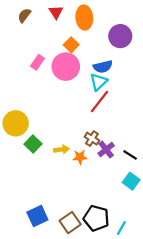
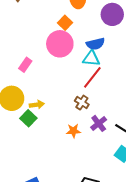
pink rectangle: (37, 62) -> (25, 65), moved
cyan triangle: (98, 82) -> (91, 58), turned 48
brown cross: (92, 139) -> (82, 103), moved
yellow arrow: (61, 149) -> (37, 105), moved

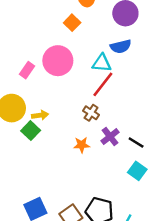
pink circle: (60, 44) -> (58, 61), moved
blue semicircle: (95, 44) -> (121, 46), moved

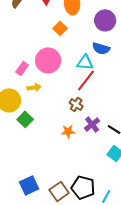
blue semicircle: (121, 46) -> (101, 48), turned 30
yellow arrow: (40, 115) -> (34, 87), moved

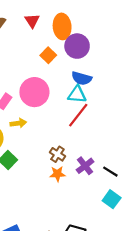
purple circle: (105, 20) -> (77, 46), moved
blue semicircle: (101, 48) -> (82, 78), moved
brown cross: (76, 104) -> (57, 154), moved

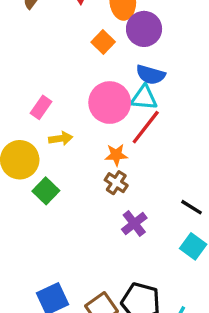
pink circle: (34, 92) -> (110, 103), moved
purple cross: (85, 166) -> (134, 224), moved
orange star: (57, 174) -> (116, 155), moved

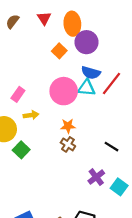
red line: (146, 127) -> (111, 83), moved
black line: (191, 207) -> (111, 147), moved
purple cross: (134, 224) -> (96, 177), moved

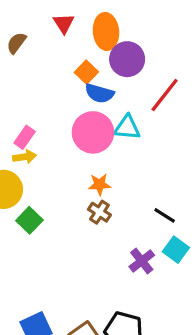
brown semicircle: (13, 21) -> (16, 43), moved
blue semicircle: (91, 73) -> (99, 93), moved
red line: (111, 83) -> (165, 95), moved
yellow arrow: (31, 115) -> (25, 157), moved
cyan square: (119, 187) -> (176, 250), moved

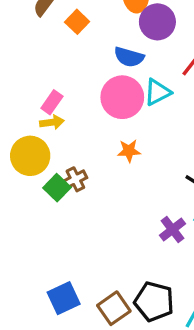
orange square: (86, 72) -> (77, 22), moved
cyan triangle: (127, 128) -> (157, 92), turned -32
brown cross: (99, 212) -> (75, 179), moved, turned 30

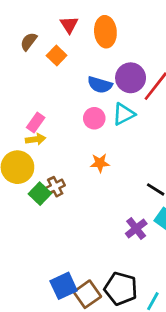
purple circle: (157, 22) -> (131, 78), moved
pink circle: (122, 97) -> (94, 118), size x0.6
blue square: (64, 298) -> (64, 286), moved

